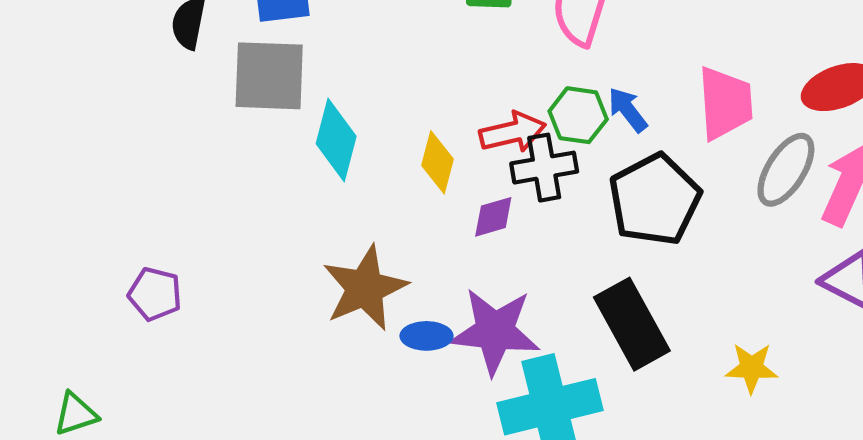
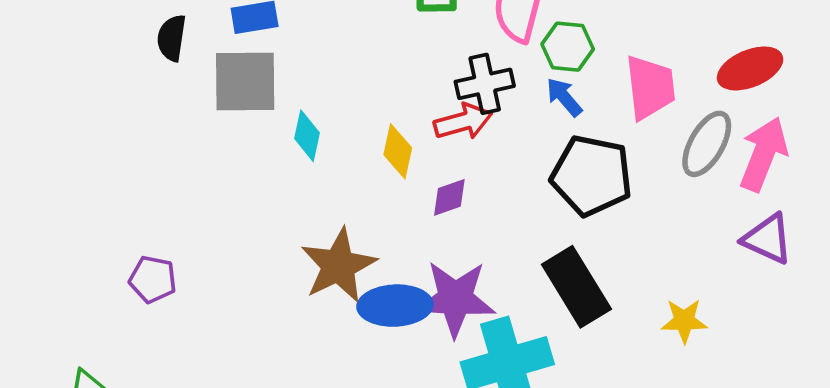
green hexagon: (578, 115) -> (568, 47), moved
cyan diamond: (336, 140) -> (307, 136), size x0.7
black cross: (544, 168) -> (485, 84), moved
black pentagon: (655, 200) -> (592, 176), turned -30
blue ellipse: (426, 336) -> (395, 306), size x1.6

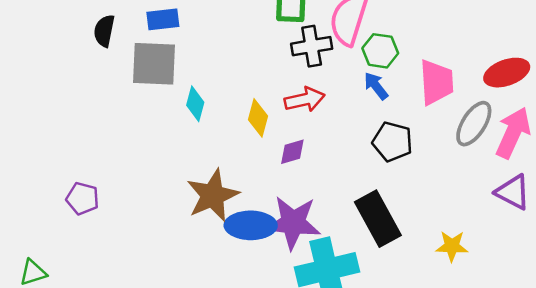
black cross: (485, 84) -> (312, 46), moved
black pentagon: (592, 176) -> (392, 142), size x0.7

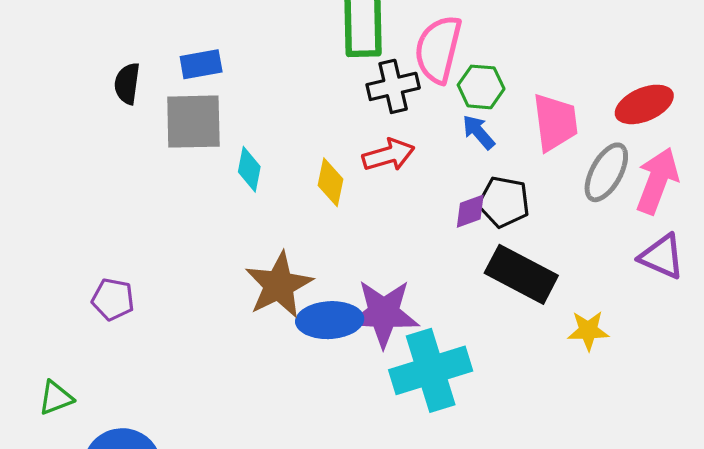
purple diamond: (292, 152) -> (470, 211), moved
black rectangle: (378, 219) -> (521, 274), moved, turned -30

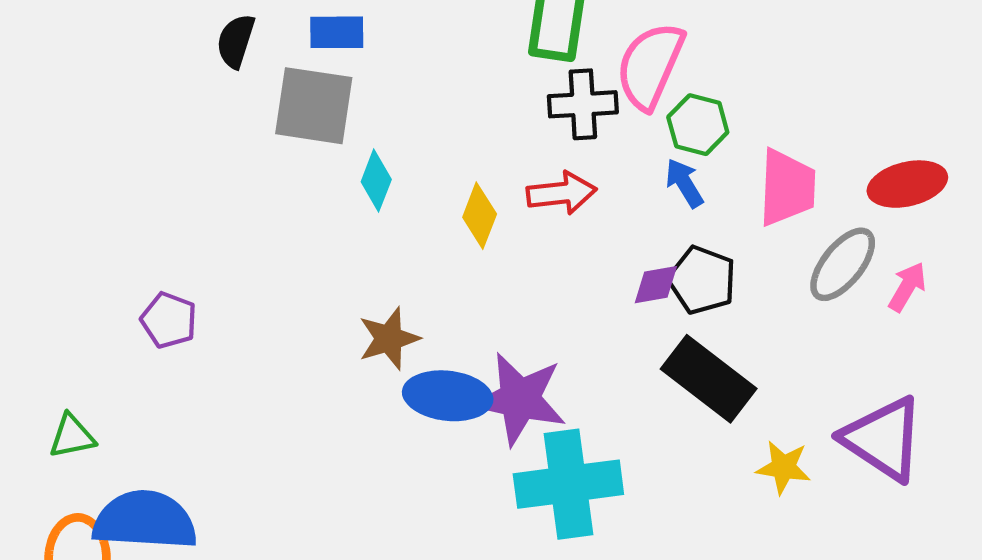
pink arrow: (657, 181) -> (907, 287), size x0.6
purple triangle: (662, 257) -> (883, 439), moved, size x1.4
brown star: (279, 285) -> (389, 339), size x0.7

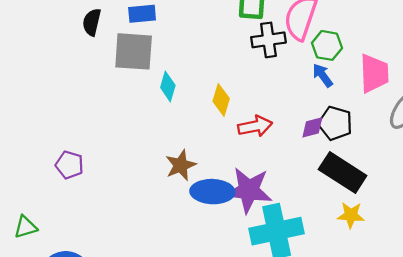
red arrow: (561, 193) -> (255, 126), moved
yellow star: (783, 467) -> (351, 215), moved

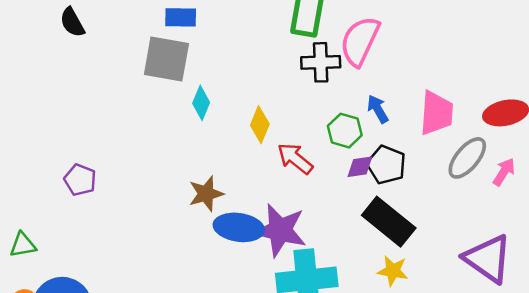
black semicircle: (92, 22) -> (72, 22), moved, turned -48
green hexagon: (327, 45) -> (345, 131), moved
red arrow: (255, 126) -> (295, 158), turned -136

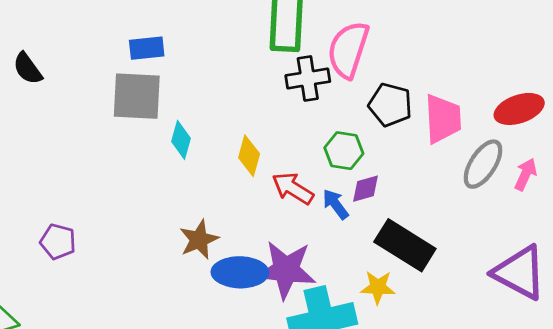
blue arrow: (378, 109) -> (336, 204), moved
black pentagon: (386, 165) -> (390, 105), moved
yellow star: (393, 271) -> (378, 287), moved

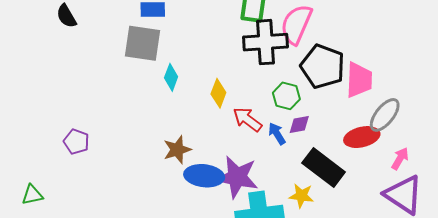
black cross: (308, 78) -> (266, 42), size x1.4
black pentagon: (390, 105) -> (323, 66), size x1.4
red ellipse: (519, 109) -> (362, 137), moved
pink arrow: (525, 174) -> (400, 159), moved

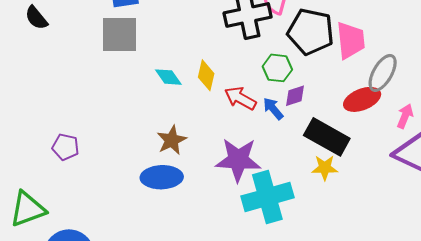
cyan diamond: (171, 77) -> (168, 77), moved, turned -48
blue ellipse: (204, 176) -> (162, 177), moved
green triangle: (32, 195) -> (27, 209), size x1.6
yellow star: (301, 196) -> (325, 168), moved

